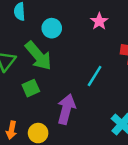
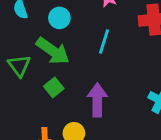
cyan line: (95, 76) -> (104, 42), moved

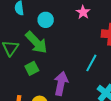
cyan line: (104, 42) -> (91, 63), moved

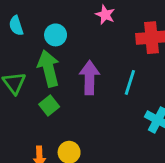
green arrow: (36, 42) -> (49, 68), turned -140
purple arrow: (61, 83) -> (89, 78), moved

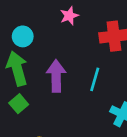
pink star: (105, 15) -> (69, 16), turned 30

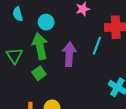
cyan line: (95, 79) -> (97, 46), moved

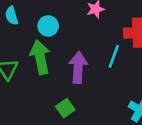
green square: (39, 73) -> (65, 108), moved

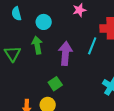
green arrow: (40, 57) -> (37, 45), size x0.7

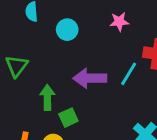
green arrow: (37, 45) -> (47, 97), moved
purple arrow: (65, 53) -> (90, 78), turned -105

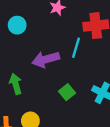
green square: (68, 118) -> (67, 92), moved

